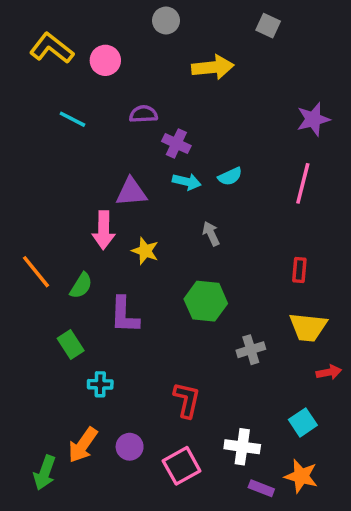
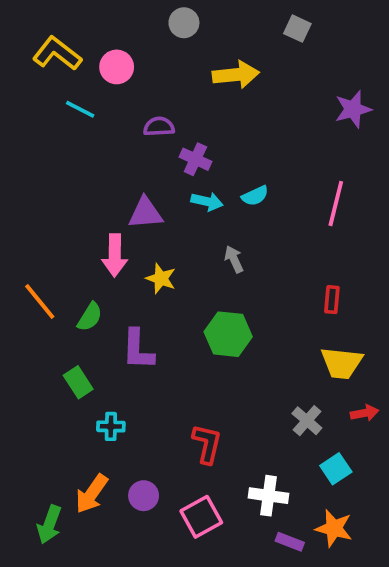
cyan line: (72, 119) -> (80, 109), moved
purple star: (313, 119) -> (353, 109), moved
gray cross: (251, 350) -> (307, 421), moved, turned -32

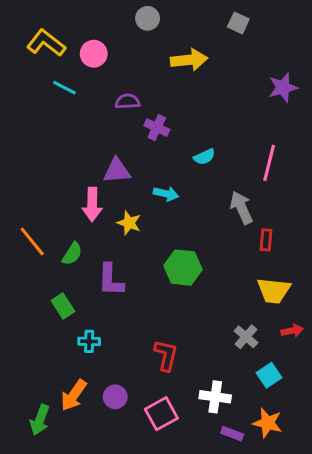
cyan arrow: (207, 202) -> (166, 194), moved
gray arrow: (234, 259) -> (241, 208), moved, size x1.5

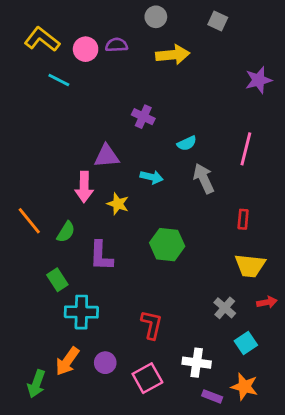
gray circle: (148, 18) -> (156, 17), moved
purple semicircle: (128, 101) -> (116, 45), moved
gray arrow: (241, 208) -> (204, 178), moved
cyan cross: (89, 341) -> (81, 312), size x1.6

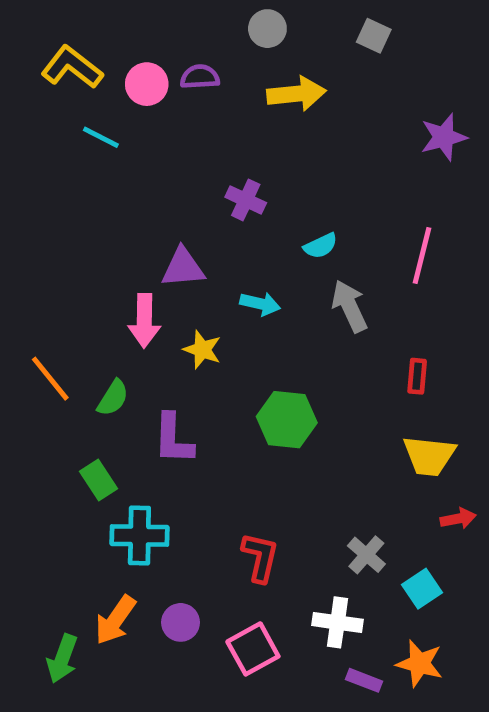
gray cross: (225, 308) -> (366, 555), moved

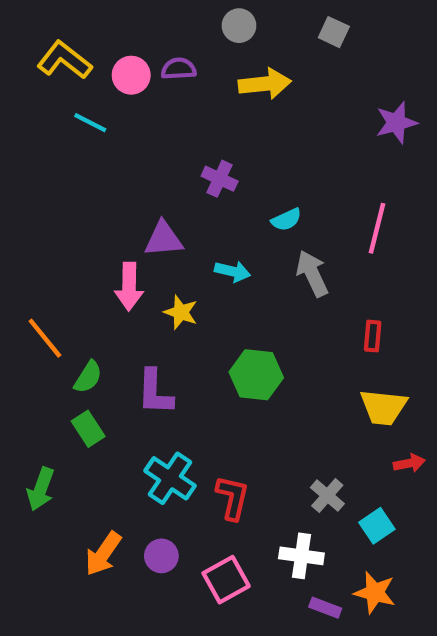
green semicircle: (113, 398) -> (88, 377), moved
cyan cross: (139, 536) -> (170, 478), moved, turned 33
green arrow: (62, 659) -> (41, 489), moved

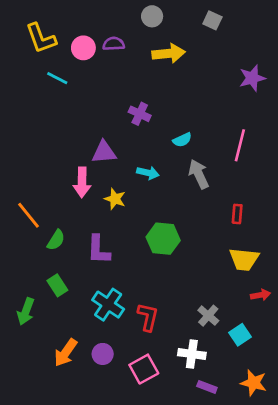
yellow L-shape: (64, 60) -> (41, 38), turned -148
green rectangle: (88, 429) -> (57, 285), moved
orange star: (375, 593) -> (254, 383), moved

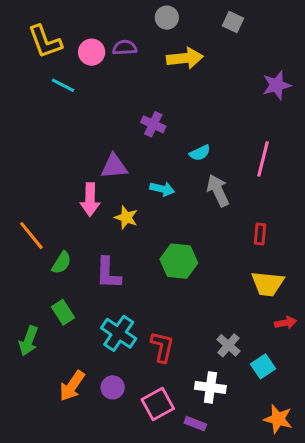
purple rectangle: (207, 387) -> (195, 424), moved

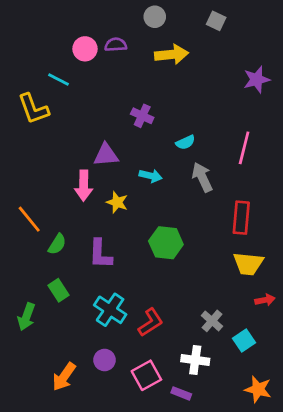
yellow L-shape: (45, 42) -> (33, 109), moved
red rectangle: (260, 234) -> (241, 218), size x1.6
red L-shape: (162, 347) -> (151, 322), turned 44
orange arrow: (72, 386) -> (64, 377), moved

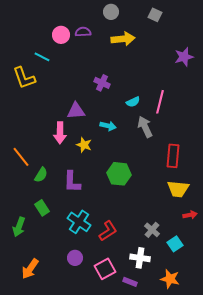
pink line: (244, 148) -> (160, 102), moved
orange arrow: (64, 377) -> (30, 269), moved
orange star: (258, 389) -> (170, 279), moved

